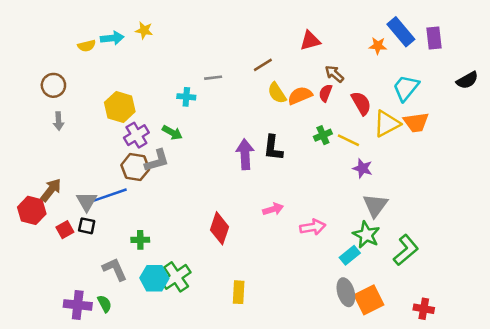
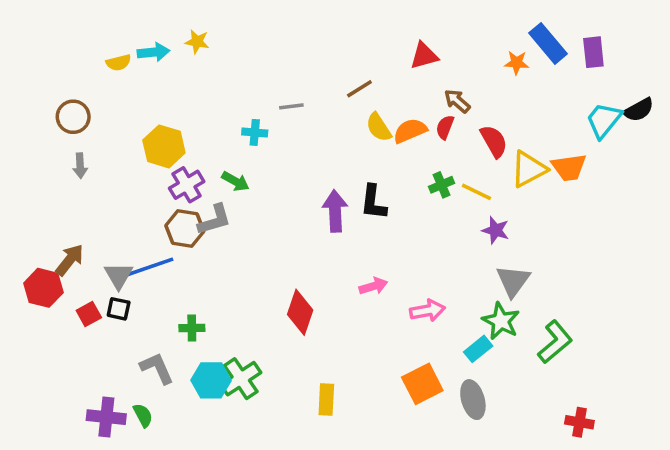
cyan trapezoid: (406, 88) -> (604, 120), moved
orange square: (369, 300) -> (422, 384), moved

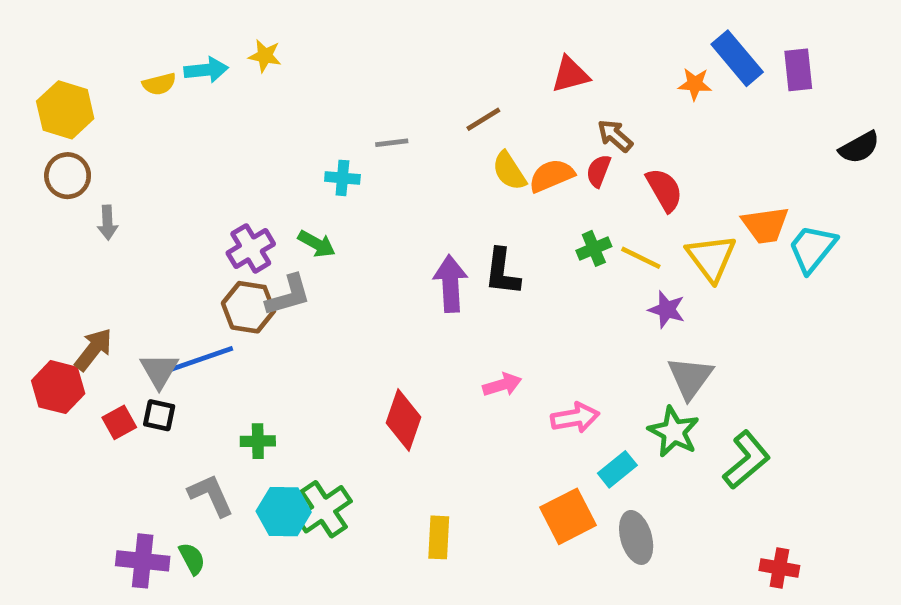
brown circle: (73, 117) -> (68, 176), moved
cyan trapezoid: (604, 120) -> (812, 248), moved
yellow hexagon: (164, 146) -> (65, 110), moved
yellow triangle: (529, 169) -> (711, 258), moved, turned -39
cyan rectangle: (478, 349) -> (617, 469), moved

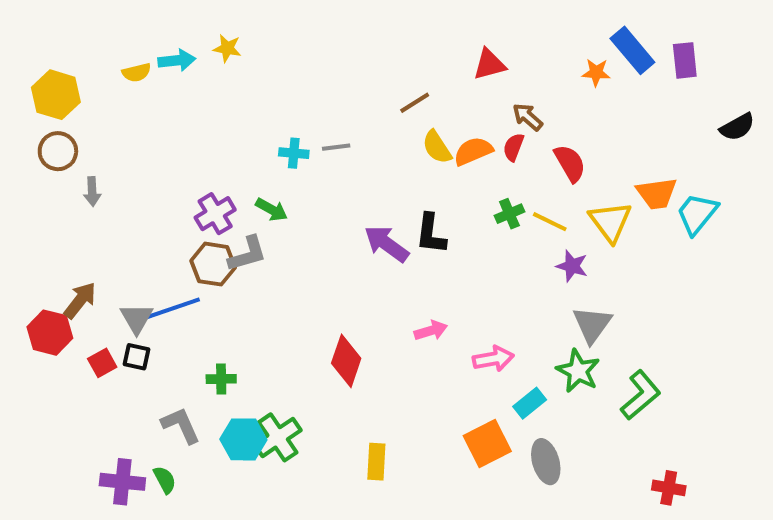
gray line: (392, 143) -> (336, 147), moved
purple arrow: (450, 284) -> (386, 244), turned -51

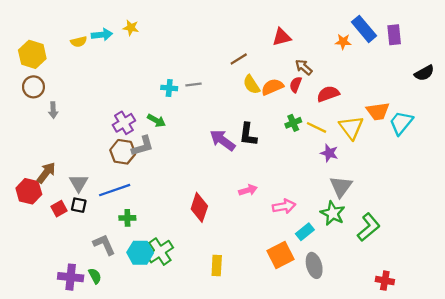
red semicircle: (570, 163) -> (328, 94), turned -80
blue line: (173, 308) -> (115, 190), moved

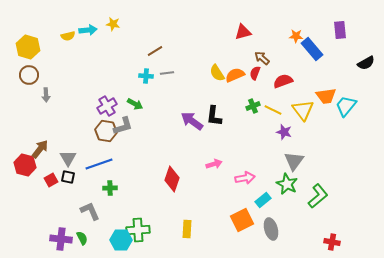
blue rectangle: (364, 29) -> (312, 49), moved
brown line: (239, 59) -> (155, 51), moved
green cross: (160, 252) -> (138, 230), moved, turned 30
cyan hexagon: (140, 253) -> (121, 240), moved

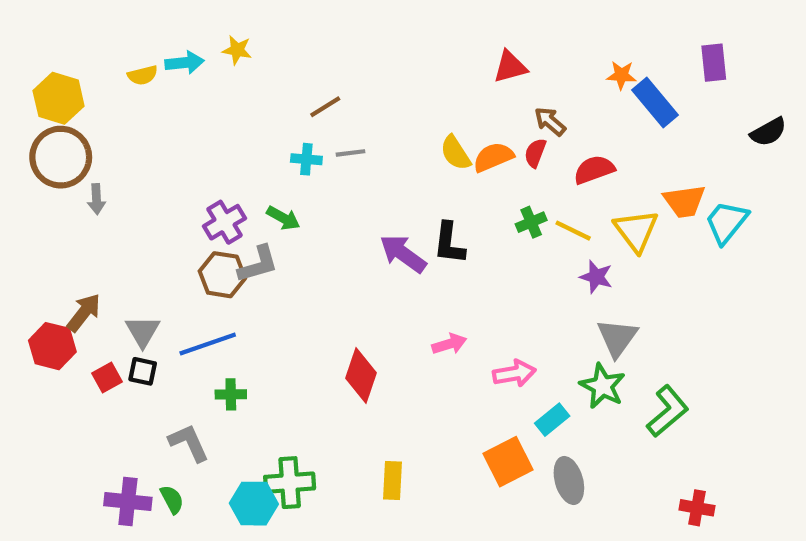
brown circle: (29, 75) -> (61, 157), size x1.5

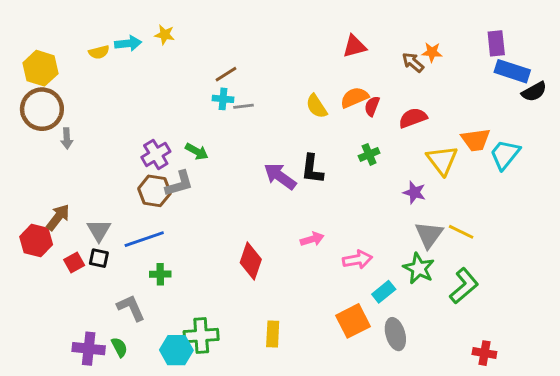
blue rectangle: (655, 102) -> (512, 71), moved, turned -32
brown arrow: (550, 121) -> (413, 62), moved
orange semicircle: (493, 157) -> (354, 97), moved
cyan cross: (306, 159) -> (223, 99), moved
yellow line: (573, 231) -> (461, 232), moved

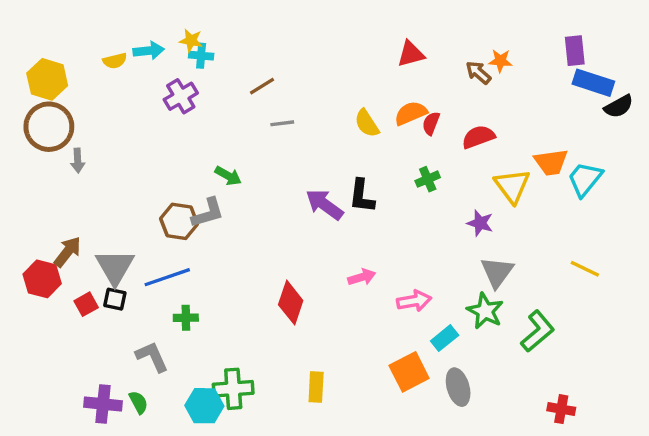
cyan cross: (223, 99) -> (201, 56), moved
purple cross: (156, 154) -> (181, 96), moved
gray triangle: (99, 230) -> (115, 267), size x1.4
yellow line: (461, 232) -> (585, 269), moved

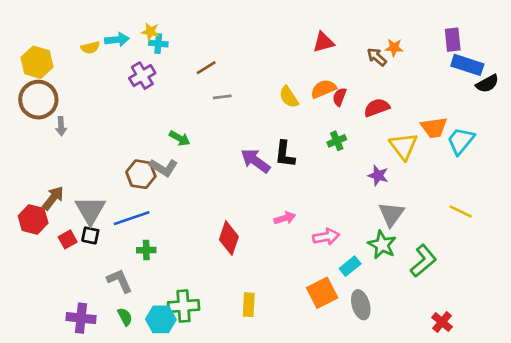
gray L-shape: (208, 213) -> (164, 168), turned 48
green semicircle: (139, 402) -> (125, 317), moved
red cross: (561, 409) -> (442, 322), turned 30

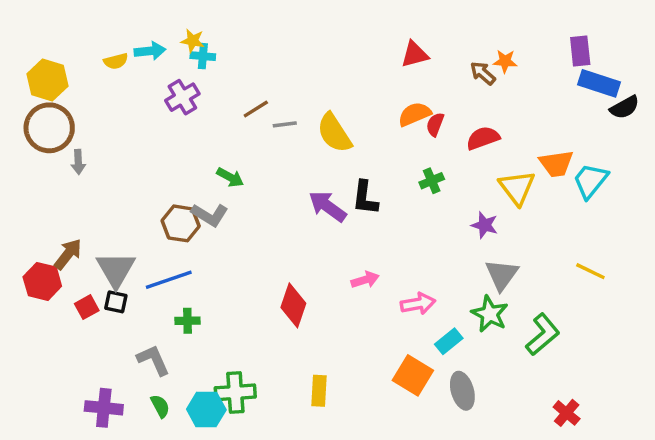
brown line: (206, 68) -> (256, 109), moved
yellow semicircle: (289, 97) -> (334, 133), moved, size x1.4
orange square: (322, 293) -> (413, 375), turned -32

